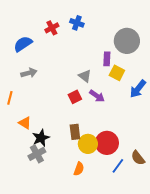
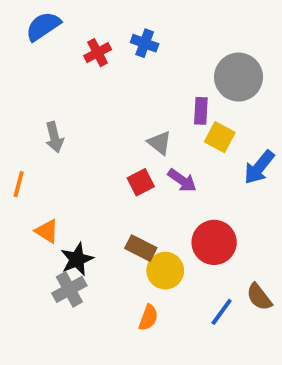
blue semicircle: (23, 44) -> (43, 26), moved
gray arrow: (29, 73) -> (54, 137), turned 91
brown rectangle: (75, 132) -> (141, 248), turned -56
red circle: (107, 143) -> (214, 242), moved

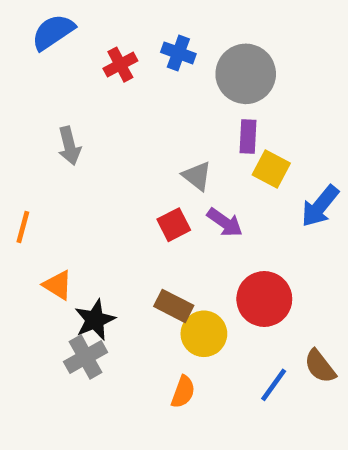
gray circle: (239, 77) -> (246, 74), moved
gray arrow: (54, 137) -> (69, 146), moved

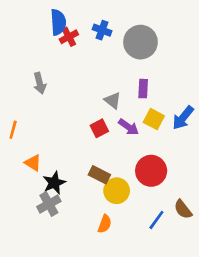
blue semicircle: (53, 32) -> (58, 22), moved, turned 120
purple rectangle: (248, 137) -> (143, 89), moved
yellow square: (271, 169) -> (154, 119), moved

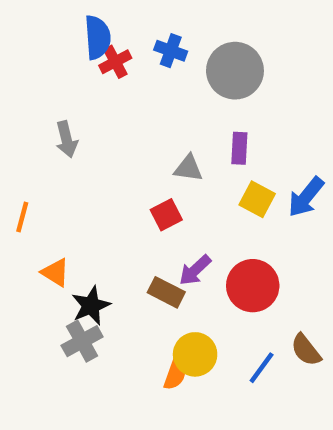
gray triangle: (113, 100) -> (188, 168), turned -30
purple arrow: (129, 127) -> (195, 270), moved, turned 102
yellow circle: (117, 191) -> (195, 354), moved

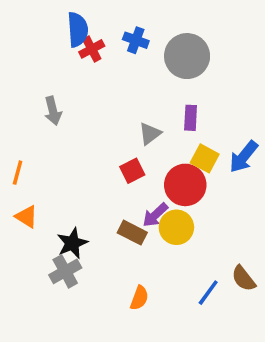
gray triangle: (188, 168) -> (150, 134), turned -45
orange triangle: (55, 272) -> (26, 217), moved
red circle: (253, 286) -> (185, 185), moved
yellow circle: (195, 354) -> (176, 227), moved

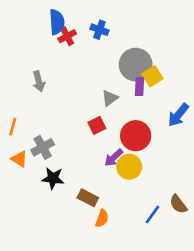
gray circle: (187, 56) -> (136, 65), moved
yellow square: (205, 158) -> (152, 76), moved, turned 30
brown rectangle: (132, 233) -> (88, 198), moved
black star: (72, 243) -> (53, 178), turned 30
gray cross: (65, 271) -> (43, 147), moved

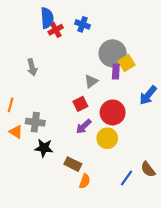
gray cross: (43, 147) -> (35, 122), turned 36
purple arrow: (114, 158) -> (84, 126), moved

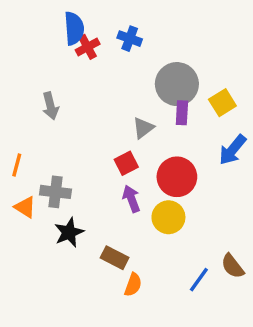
yellow square: (127, 63) -> (222, 103), moved
purple arrow: (84, 126) -> (131, 199), turned 112
black star: (44, 148) -> (69, 232), turned -30

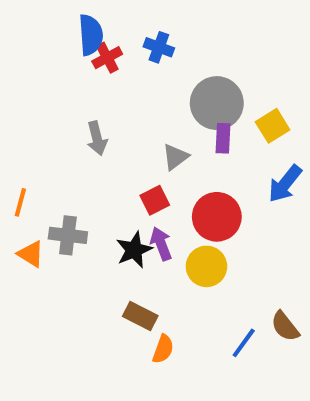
gray arrow: (50, 106) -> (97, 138), moved
black star: (69, 232) -> (134, 250), moved

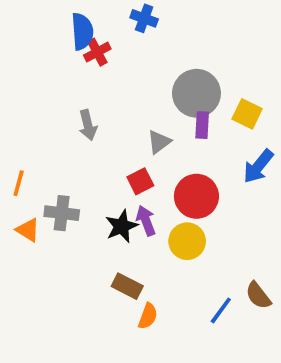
blue cross: (159, 47) -> (144, 18), moved
yellow square: (273, 126) -> (247, 114), turned -32

